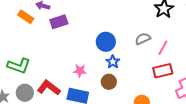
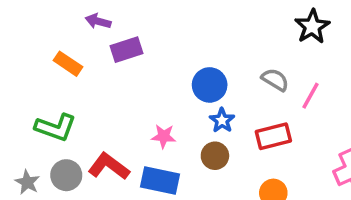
orange rectangle: (26, 17) -> (68, 64), moved
gray semicircle: (143, 39) -> (275, 80), turned 56
red rectangle: (163, 71) -> (273, 136), moved

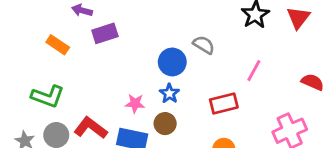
gray semicircle: (275, 80) -> (204, 45), moved
blue star: (222, 120) -> (169, 93), moved
brown circle: (215, 156) -> (165, 124), moved

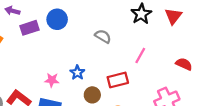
blue circle: (172, 62) -> (57, 19), moved
brown circle: (165, 124) -> (92, 95), moved

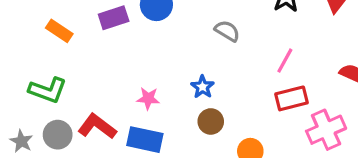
blue star: (77, 73) -> (203, 87), moved
red rectangle: (118, 80) -> (291, 98), moved

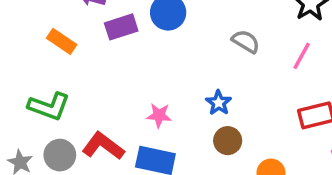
pink line: (285, 61) -> (302, 56), moved

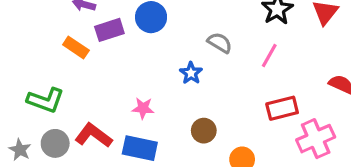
orange rectangle: (62, 41) -> (76, 47), moved
blue star: (219, 103) -> (191, 73), moved

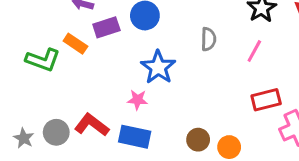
gray semicircle: (220, 43) -> (208, 39), turned 60
blue star: (191, 73) -> (158, 67), moved, size x1.6
green L-shape: (46, 100) -> (43, 60), moved
brown circle: (204, 131) -> (198, 140), moved

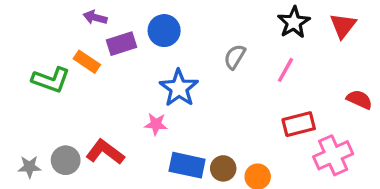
gray semicircle: (208, 39) -> (235, 57), turned -150
blue rectangle: (135, 137) -> (187, 165), moved
gray star: (24, 138) -> (30, 167), turned -30

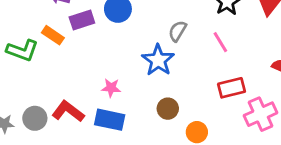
pink line: (286, 70) -> (220, 42), turned -60
blue star: (179, 88) -> (158, 60), moved
blue rectangle: (187, 165) -> (110, 120), moved
brown circle: (223, 168) -> (168, 109), moved

